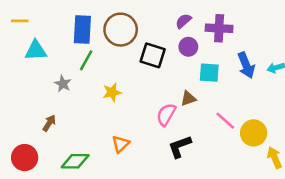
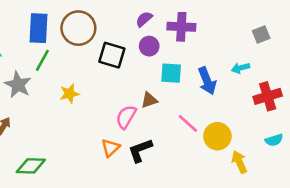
blue arrow: (246, 65) -> (207, 81), moved
gray star: (63, 84) -> (18, 85), size x1.5
orange triangle: (121, 144) -> (111, 148), moved

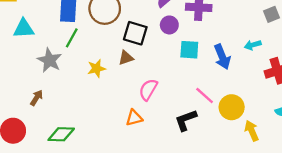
brown triangle: (149, 100) -> (126, 58), moved
orange triangle: (111, 148) -> (134, 118), turned 30
black L-shape: (140, 150) -> (186, 120), moved

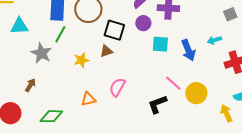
pink semicircle: (148, 90) -> (117, 87), moved
orange triangle: (134, 118) -> (88, 99), moved
yellow arrow: (252, 131) -> (226, 113), moved

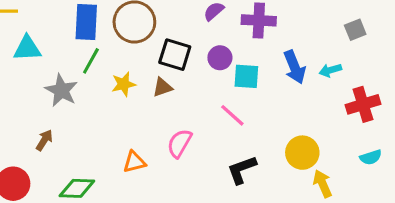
purple circle: (143, 23) -> (220, 58), moved
blue arrow: (188, 50) -> (295, 67), moved
yellow star: (81, 60) -> (124, 84), moved
pink line: (173, 83) -> (232, 115), moved
yellow arrow: (226, 113) -> (323, 184), moved

